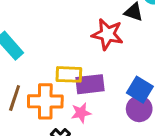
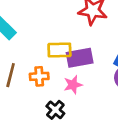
orange cross: (45, 101) -> (39, 76), size x0.6

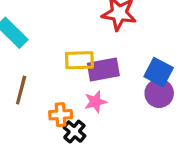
orange cross: (39, 76) -> (61, 115), moved

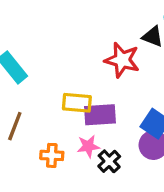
black cross: (74, 132) -> (109, 161), moved

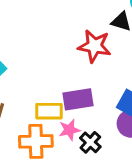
yellow rectangle: (77, 103) -> (49, 111), moved
orange cross: (52, 155) -> (36, 141), size x1.5

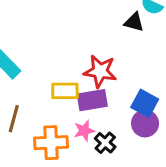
red star: (94, 46) -> (100, 71), moved
yellow rectangle: (49, 111) -> (65, 91), moved

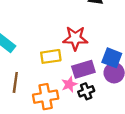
purple rectangle: (92, 100) -> (83, 69), moved
black cross: (105, 143) -> (86, 91), turned 35

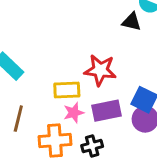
pink star: (69, 84) -> (74, 113), moved
black cross: (86, 91) -> (92, 146), moved

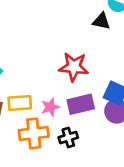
yellow rectangle: (67, 90) -> (20, 103), moved

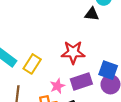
yellow rectangle: (20, 103) -> (32, 64), moved, turned -48

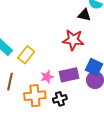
red star: (73, 52) -> (73, 40), moved

